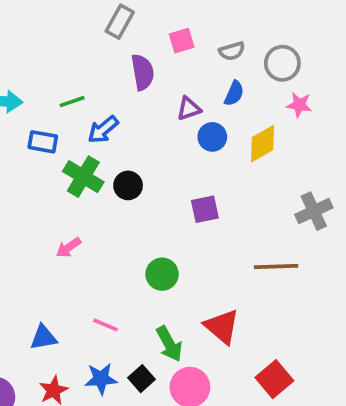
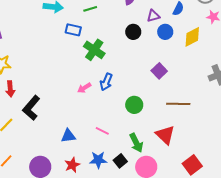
blue arrow: (103, 130) -> (106, 82), moved, turned -30
black circle: (128, 185) -> (133, 32), moved
purple square: (205, 209) -> (159, 71), turned -35
brown line: (276, 267) -> (178, 104), moved

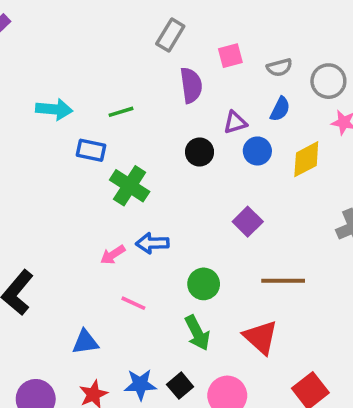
blue arrow: (106, 82) -> (152, 243), turned 66
pink line: (102, 131) -> (133, 303), moved
green arrow: (136, 143) -> (197, 333), moved

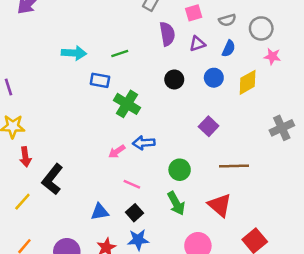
purple triangle: (235, 122) -> (197, 44), moved
black square: (180, 386) -> (134, 213), moved

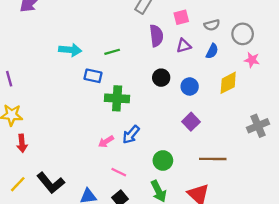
blue circle: (214, 78) -> (190, 86), moved
green cross: (127, 104) -> (117, 98), turned -30
blue arrow: (144, 143) -> (131, 135), turned -48
black L-shape: (52, 179) -> (51, 183), moved, turned -80

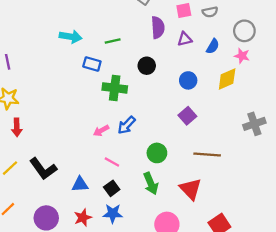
gray semicircle: (212, 25) -> (210, 12), moved
pink star: (252, 60) -> (242, 56), moved
black circle: (161, 78) -> (147, 66), moved

